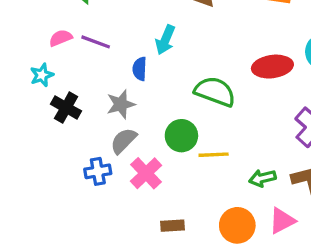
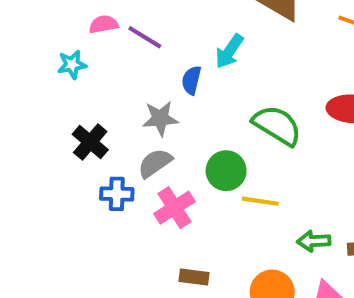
black cross: (66, 108) -> (90, 142), moved

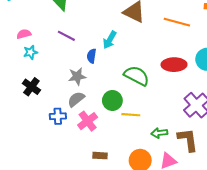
pink semicircle: (104, 24) -> (24, 34), moved
black cross: (90, 142) -> (31, 87), moved

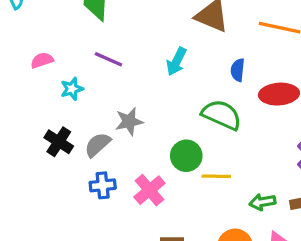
cyan star: (30, 52) -> (72, 89), moved
blue semicircle: (92, 56) -> (238, 70), moved
gray semicircle: (76, 99) -> (98, 145), moved

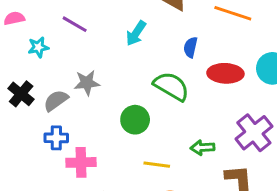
yellow line: (216, 176) -> (157, 165), moved
pink cross: (149, 190) -> (81, 162), moved, turned 32
green arrow: (262, 202) -> (203, 148), moved

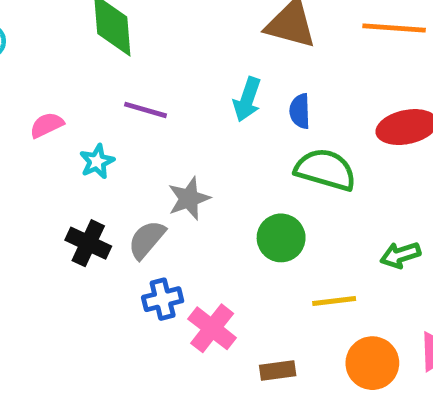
blue semicircle: (190, 47) -> (300, 111), moved
pink cross: (81, 162) -> (212, 328), turned -36

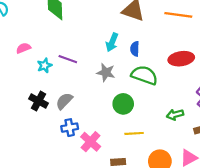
purple line: (145, 110) -> (68, 59), moved
gray star: (189, 198) -> (106, 73), moved, turned 30
yellow line: (334, 301) -> (134, 133), moved

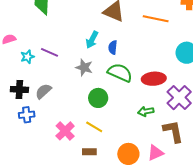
red ellipse: (181, 59) -> (154, 79), moved
black cross: (39, 101) -> (19, 89), turned -30
blue cross: (70, 128) -> (27, 115), moved
yellow line: (134, 133) -> (94, 127), moved, turned 30

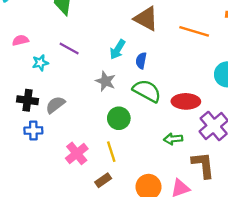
purple line: (50, 52) -> (69, 48), moved
yellow line: (94, 127) -> (111, 152), turned 36
brown rectangle: (89, 152) -> (103, 180), turned -40

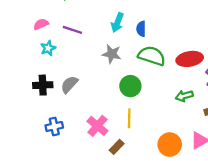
pink semicircle: (20, 40) -> (41, 24), moved
blue cross: (33, 131) -> (54, 126), moved
yellow line: (111, 152) -> (129, 118), turned 30
brown rectangle: (103, 180) -> (117, 147), moved

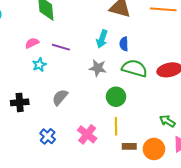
black cross: (43, 85) -> (20, 102), moved
green arrow: (184, 96) -> (167, 121), moved, turned 49
blue cross: (54, 126) -> (48, 136), turned -35
brown rectangle: (117, 147) -> (129, 146), moved, turned 48

